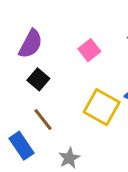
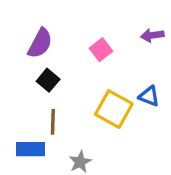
brown line: (43, 119) -> (53, 122), turned 40
blue rectangle: (21, 146) -> (30, 149), turned -56

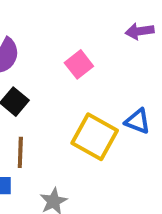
purple arrow: (152, 35) -> (140, 31), moved

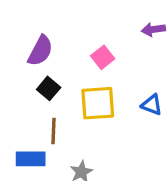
yellow square: (95, 137) -> (98, 103), moved, turned -33

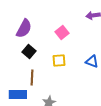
yellow square: (98, 103) -> (59, 61), size x0.6

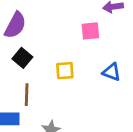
pink square: (62, 33) -> (90, 31), moved, turned 32

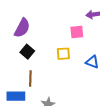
yellow square: (65, 71) -> (63, 54), moved

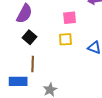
pink square: (77, 32) -> (70, 18), moved

